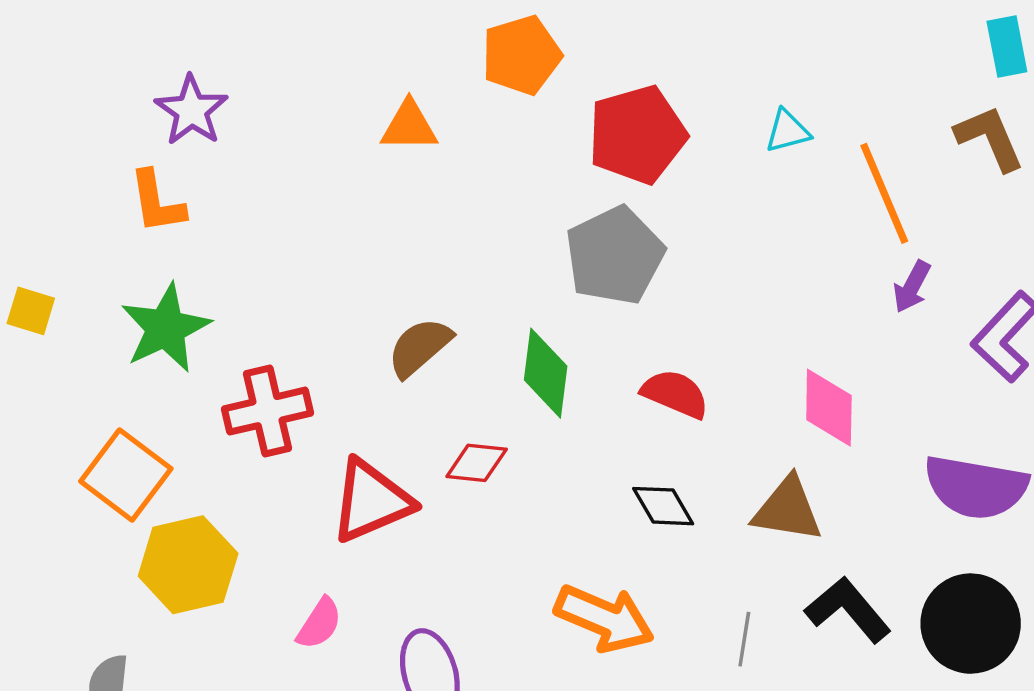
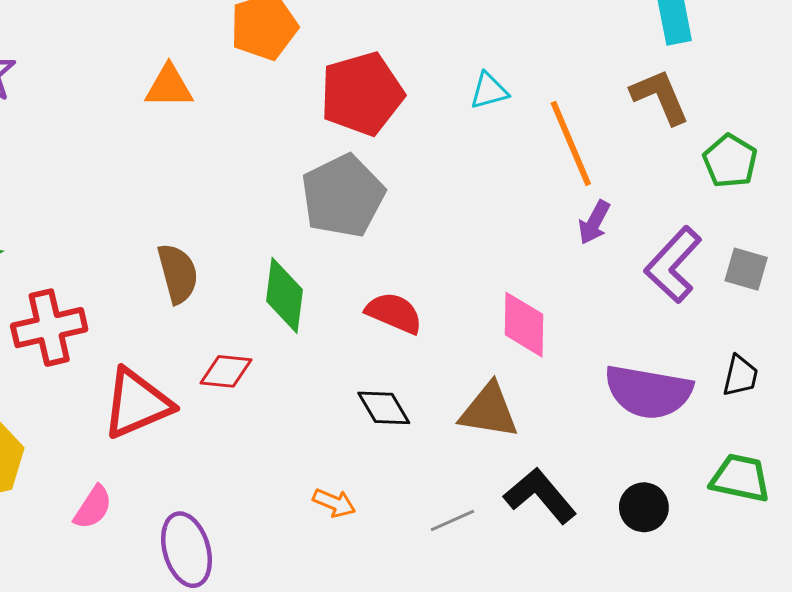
brown semicircle: (420, 347) -> (178, 273), turned 116
orange arrow: (604, 618) -> (334, 503), size x0.5
black circle: (971, 624) -> (644, 507), size x0.6
gray line: (744, 639) -> (452, 520), turned 57

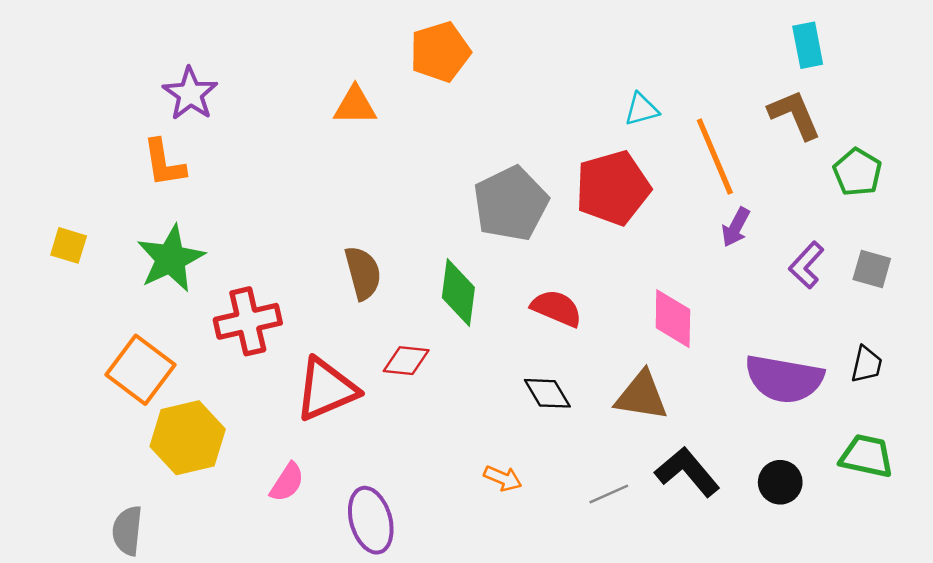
red pentagon: (362, 94) -> (613, 188), moved
purple L-shape: (673, 265) -> (806, 265), size x0.7

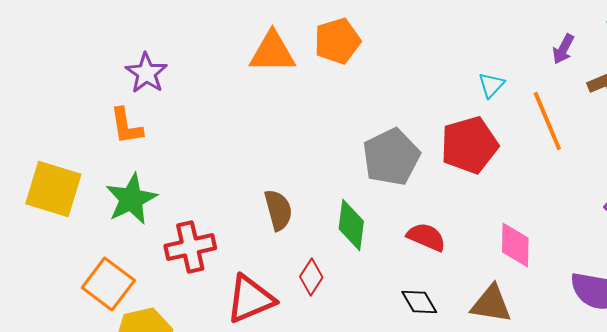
orange triangle: (355, 105) -> (272, 52), moved, size x1.4
cyan triangle: (642, 109) -> (491, 85), turned -32
purple arrow: (736, 227) -> (563, 49), moved
yellow square: (69, 245) -> (53, 189), size x2.0
red diamond: (406, 361) -> (311, 277), turned -63

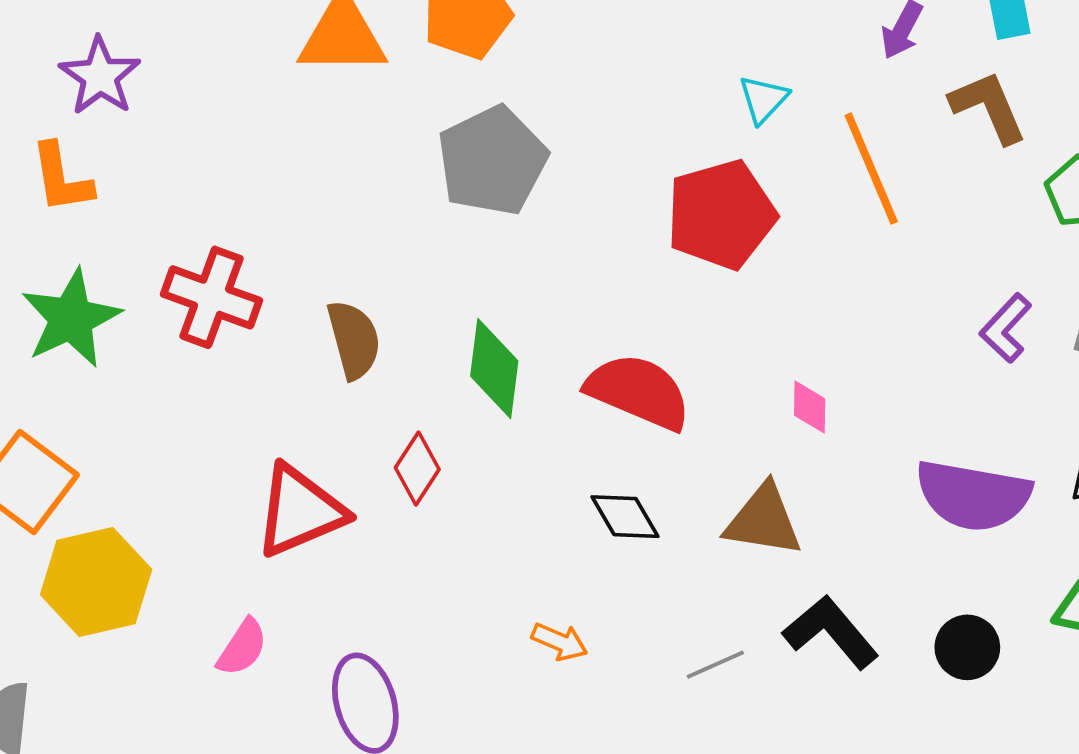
gray pentagon: (391, 157) -> (492, 161), moved
red semicircle: (426, 237) -> (638, 392), size x1.4
pink diamond: (515, 245) -> (810, 407), size x0.6
red cross: (190, 247) -> (211, 297), moved, turned 33

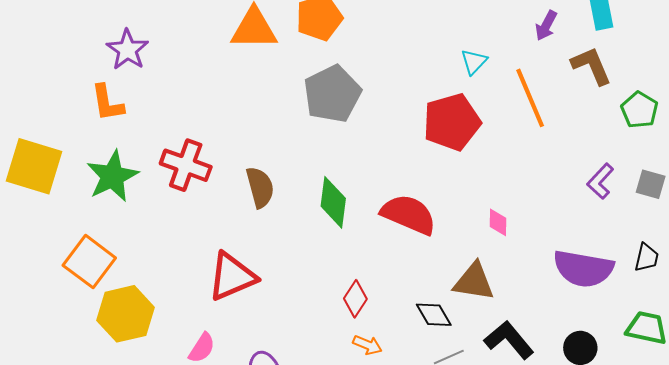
red diamond: (417, 469) -> (355, 299), moved
black diamond: (625, 517) -> (434, 315), moved

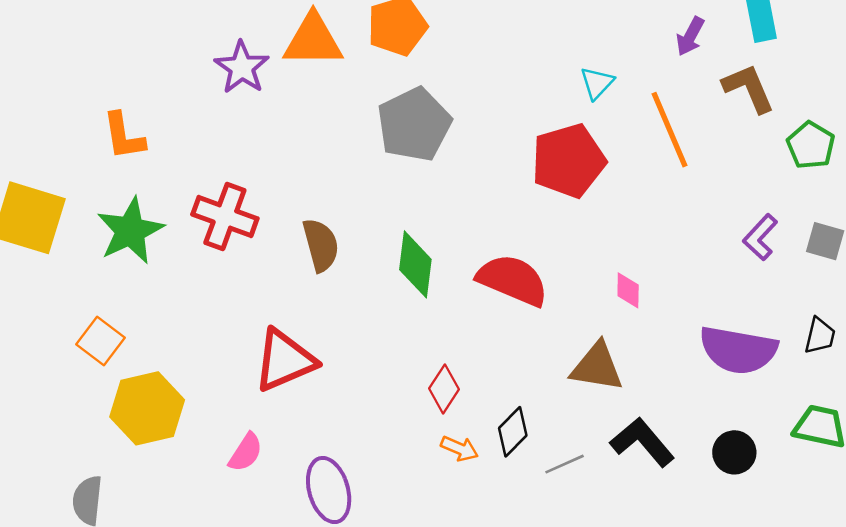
purple star: (127, 50) -> (242, 67), moved
orange square: (89, 262) -> (100, 341), size x0.7
black diamond: (434, 315) -> (513, 432), moved, turned 75

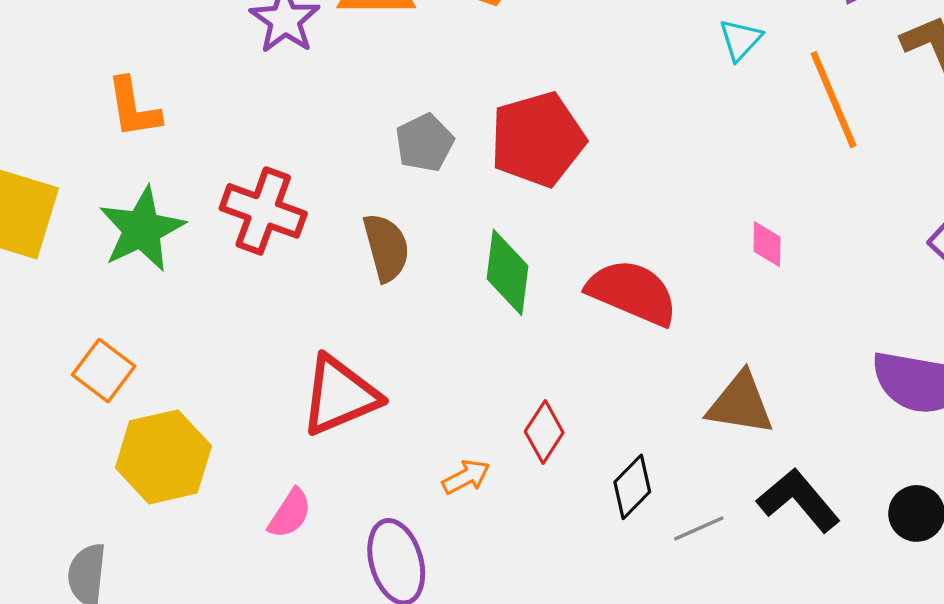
gray pentagon: (414, 124) -> (424, 143), moved, size x0.6
red pentagon: (568, 161) -> (538, 139), moved
pink diamond: (628, 290) -> (767, 244), moved
orange arrow: (460, 449) -> (466, 477), moved, turned -51

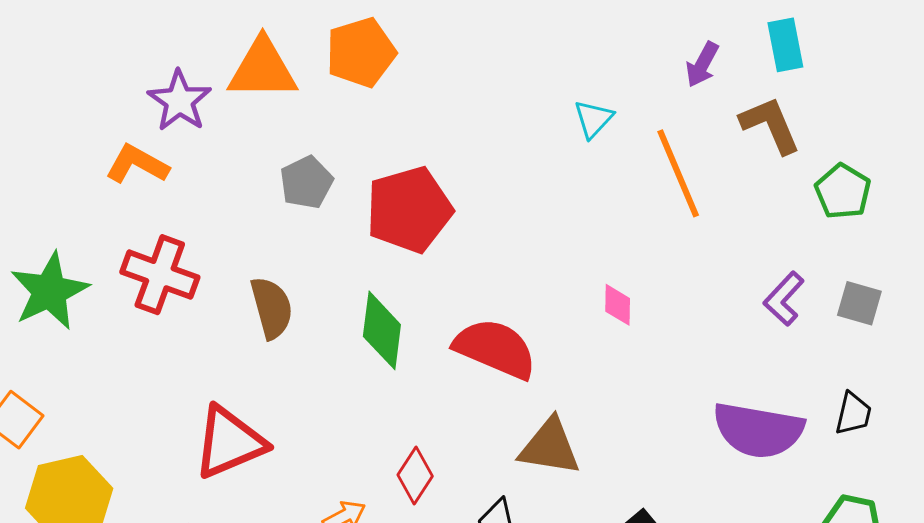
orange L-shape: (134, 108) -> (137, 164), moved, turned 128
gray pentagon: (424, 143) -> (306, 182), moved
brown triangle: (740, 404) -> (550, 447), moved

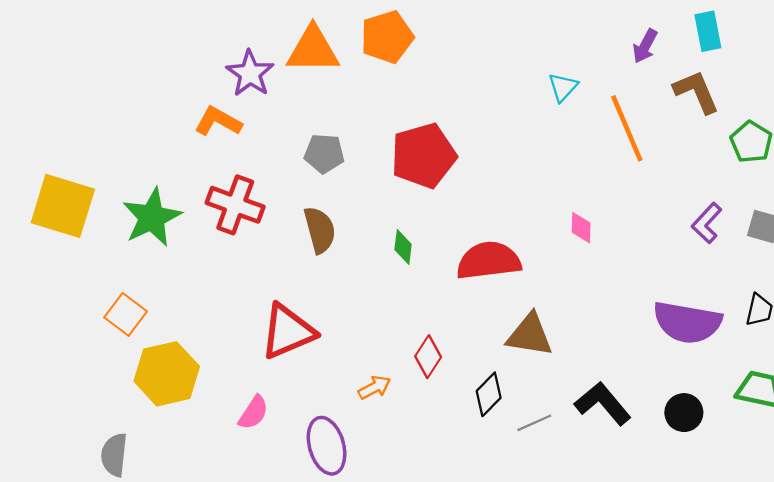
gray pentagon: (306, 182) -> (324, 153), moved, turned 30
green diamond: (382, 330) -> (403, 247), size x0.6
red semicircle: (495, 349) -> (489, 261), turned -30

